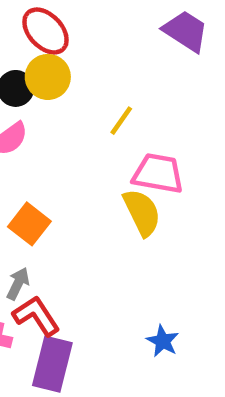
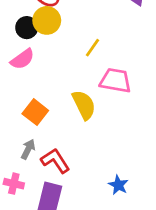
yellow semicircle: (142, 212) -> (84, 105), moved
red L-shape: (36, 316) -> (55, 161), moved

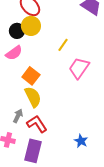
pink trapezoid: (115, 81) -> (79, 68), turned -65
yellow semicircle: (84, 105) -> (33, 97), moved
orange square: (35, 112) -> (31, 76), moved

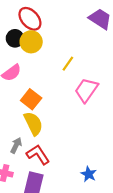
black circle: (17, 31) -> (15, 38), moved

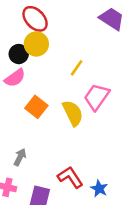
black circle: (15, 38) -> (19, 54), moved
yellow semicircle: (33, 123) -> (73, 113), moved
red L-shape: (38, 155) -> (70, 177), moved

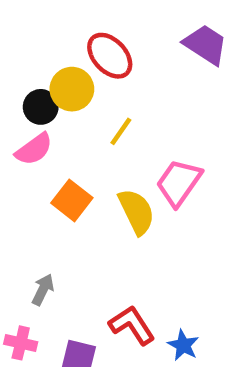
red ellipse: (35, 19) -> (110, 56), moved
yellow line: (77, 68) -> (121, 131), moved

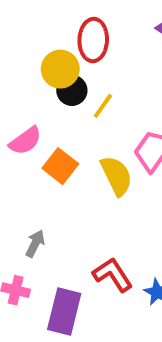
red ellipse: (110, 56) -> (93, 40), turned 45
black circle: (41, 107) -> (72, 90), moved
pink semicircle: (34, 149) -> (25, 141), moved

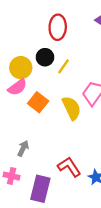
yellow circle: (60, 69) -> (21, 68), moved

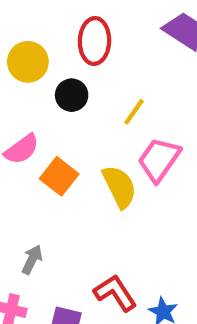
yellow line: (63, 66) -> (134, 112), moved
yellow circle: (21, 68) -> (28, 62), moved

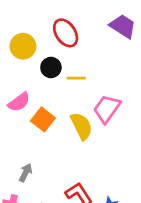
red ellipse: (94, 41) -> (66, 33), turned -36
yellow line: (134, 112) -> (76, 78), moved, turned 54

